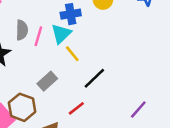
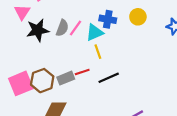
gray semicircle: (22, 30) -> (62, 28), moved
gray rectangle: (47, 81) -> (66, 78), moved
red line: (76, 108) -> (82, 72), moved

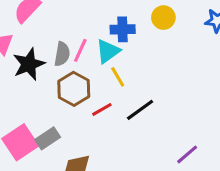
gray rectangle: (66, 78) -> (48, 138), moved
brown hexagon: (42, 81) -> (74, 89), moved

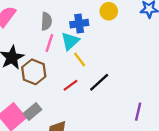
gray semicircle: (62, 54) -> (46, 21), moved
brown hexagon: (74, 89) -> (34, 72), moved
purple line: (187, 154) -> (138, 112), turned -30

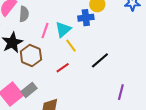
gray semicircle: (46, 21) -> (24, 14), moved
blue cross: (79, 24) -> (86, 18), moved
black line: (99, 82) -> (100, 60), moved

